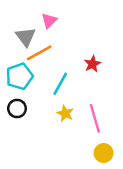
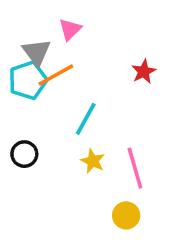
red star: (92, 64) -> (144, 72), moved
cyan pentagon: (19, 76) -> (28, 80), moved
yellow circle: (104, 153) -> (126, 215), moved

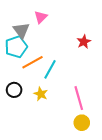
orange line: (56, 75) -> (33, 62), moved
yellow star: (93, 161) -> (41, 94), moved
yellow circle: (126, 215) -> (82, 123), moved

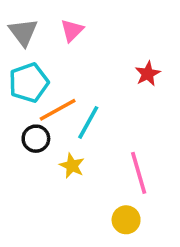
gray triangle: (21, 30) -> (23, 32), moved
black circle: (14, 90) -> (36, 139), moved
yellow circle: (82, 123) -> (126, 220), moved

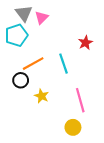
gray triangle: (23, 32) -> (24, 13), moved
cyan pentagon: (29, 83) -> (16, 35), moved
cyan line: (88, 122) -> (64, 64), moved, turned -48

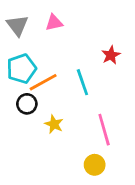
gray triangle: (24, 13) -> (17, 25), moved
pink triangle: (42, 18) -> (54, 23), turned 32
cyan pentagon: (16, 35) -> (21, 69), moved

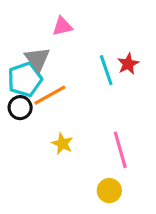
gray triangle: (17, 25) -> (37, 59), moved
cyan line: (82, 82) -> (106, 70), moved
black circle: (27, 104) -> (20, 108), moved

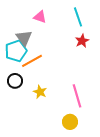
pink triangle: (62, 26) -> (40, 17), turned 32
cyan line: (106, 70) -> (78, 17), moved
black circle: (20, 108) -> (15, 81), moved

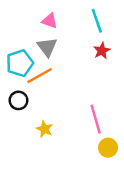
gray triangle: (24, 38) -> (47, 47), moved
yellow star: (40, 92) -> (45, 129), moved
yellow circle: (70, 122) -> (108, 148), moved

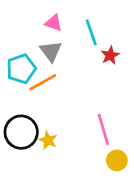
cyan line: (97, 21) -> (91, 32), moved
black circle: (18, 100) -> (21, 132), moved, size x1.6

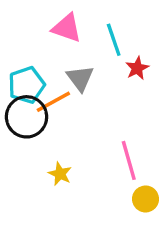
pink triangle: (54, 23) -> (67, 28), size x1.4
gray triangle: (51, 51) -> (80, 78), moved
black circle: (21, 132) -> (27, 117), moved

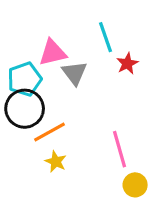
pink triangle: (67, 28) -> (53, 53), moved, turned -32
orange line: (53, 102) -> (49, 132), moved

